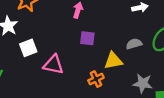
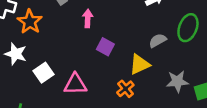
purple square: (87, 38) -> (105, 47), turned 35

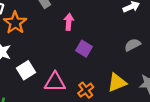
yellow triangle: (140, 64) -> (117, 83), moved
orange cross: (125, 89) -> (86, 90), moved

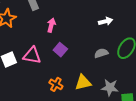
pink triangle: (55, 82) -> (32, 55), moved
orange cross: (86, 90) -> (56, 84), turned -32

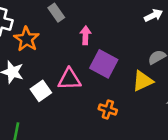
purple square: (60, 50) -> (104, 64), size x1.5
yellow triangle: (83, 82) -> (143, 81), moved

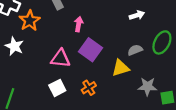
white square: (41, 91) -> (57, 88), moved
orange cross: (108, 110) -> (89, 88), turned 32

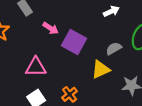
pink arrow: (79, 24) -> (51, 28), turned 120
purple square: (91, 50) -> (74, 42), moved

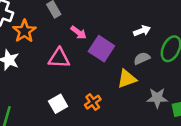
white arrow: (111, 11) -> (142, 31), moved
pink triangle: (36, 67) -> (59, 58), moved

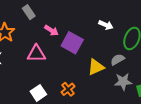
white arrow: (142, 31) -> (106, 25), turned 48
gray semicircle: (142, 58) -> (118, 60), moved

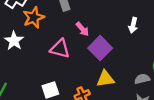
white arrow: (106, 25) -> (133, 25), moved, turned 64
yellow triangle: (96, 67) -> (105, 79), moved

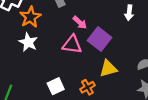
white star: (14, 41) -> (28, 42), moved
pink triangle: (60, 49) -> (72, 44), moved

